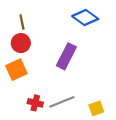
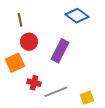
red circle: (21, 43) -> (29, 42), moved
red cross: (35, 103) -> (34, 83), moved

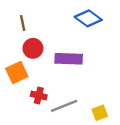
purple rectangle: (60, 51) -> (69, 59), turned 65

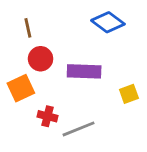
yellow square: (100, 113) -> (129, 94), moved

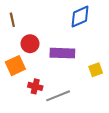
blue diamond: (108, 22) -> (80, 17), turned -60
brown line: (28, 28) -> (12, 20), moved

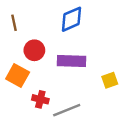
blue diamond: (80, 17) -> (71, 19), moved
orange square: (15, 66) -> (18, 75), turned -36

